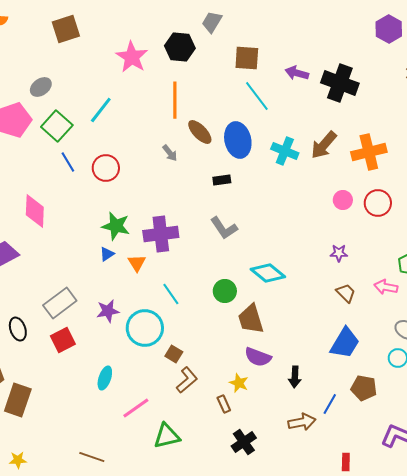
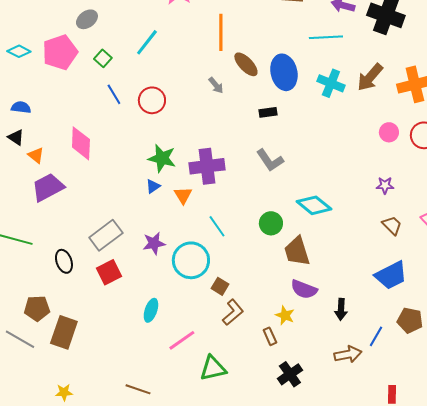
cyan line: (257, 96) -> (326, 37), moved, turned -56
green square: (57, 126) -> (103, 58), size x0.6
blue trapezoid: (345, 343) -> (391, 275), turned 32

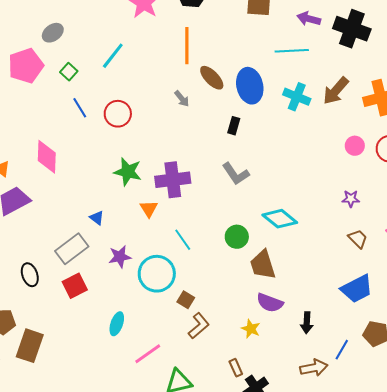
black rectangle: (268, 112) -> (234, 126), turned -66
blue triangle: (153, 186) -> (97, 218), moved, turned -49
brown rectangle: (270, 336) -> (236, 368), moved

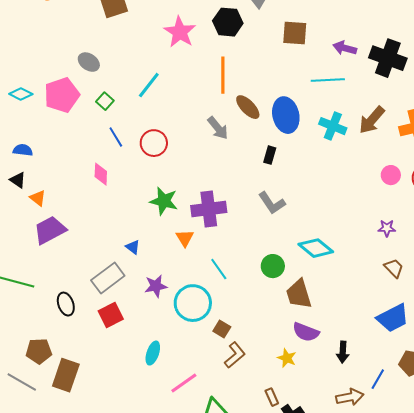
gray ellipse: (53, 33) -> (89, 62), turned 70
gray arrow: (182, 99) -> (218, 128), size x1.4
pink diamond: (47, 157) -> (101, 174), moved, size x0.7

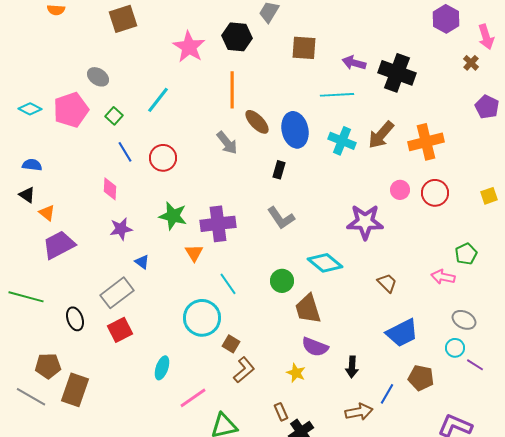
purple star: (387, 228) -> (365, 222), moved, size x2.0
brown trapezoid: (394, 268) -> (387, 283), moved
purple star: (156, 286) -> (121, 229), moved

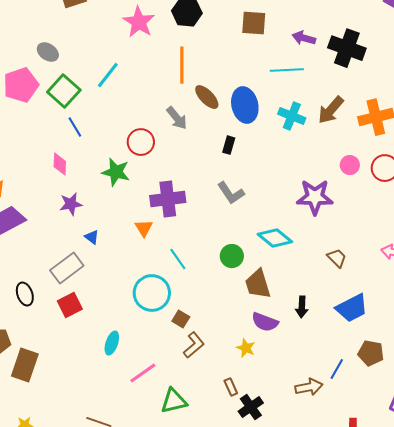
green square: (114, 116) -> (64, 91), size x1.8
red circle: (163, 158) -> (141, 142), moved
green star: (173, 216) -> (116, 172), moved
black arrow: (352, 367) -> (302, 307), moved

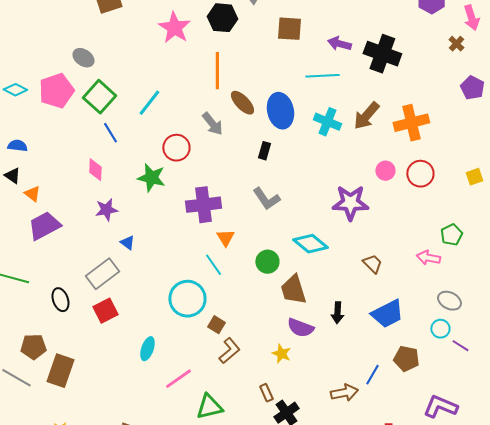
cyan line: (108, 75) -> (149, 103), moved
orange triangle: (144, 228) -> (225, 238), moved

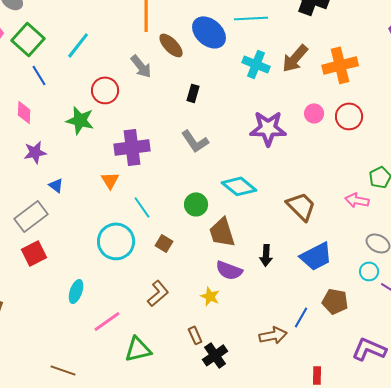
blue ellipse: (280, 111) -> (209, 32), moved, turned -36
purple star: (350, 203) -> (268, 128), moved
orange triangle: (225, 238) -> (110, 180), moved
brown trapezoid: (372, 264) -> (301, 206), size x1.5
brown square: (216, 325) -> (164, 243), moved

